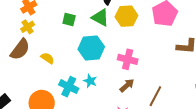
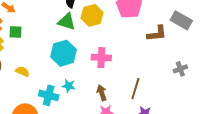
green square: (69, 19) -> (16, 32), moved
brown arrow: (127, 85) -> (102, 93), moved, turned -56

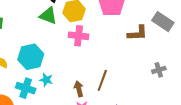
cyan hexagon: (64, 53) -> (31, 57), moved
pink cross: (101, 58) -> (79, 36), moved
brown line: (135, 89) -> (102, 80), moved

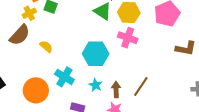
cyan hexagon: (31, 57) -> (96, 54), moved
cyan star: (46, 80) -> (96, 85), moved

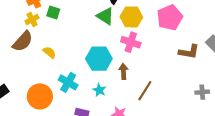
brown arrow: (116, 89) -> (123, 71), moved

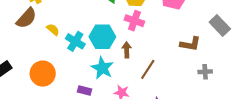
brown L-shape: (189, 52) -> (190, 44), moved
cyan cross: (68, 82) -> (75, 41), moved
cyan star: (99, 90) -> (102, 68), size x1.6

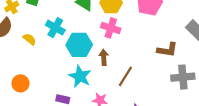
cyan cross: (75, 41) -> (55, 28), moved
gray cross: (205, 72) -> (183, 77), size x1.6
orange circle: (43, 74) -> (20, 83), size x0.7

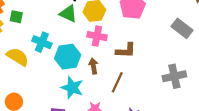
yellow semicircle: (29, 39) -> (18, 57), size x1.6
brown L-shape: (167, 50) -> (126, 50), moved

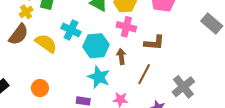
gray cross: (174, 76) -> (183, 87), moved, turned -30

